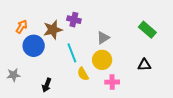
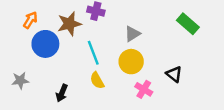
black triangle: (144, 65) -> (174, 74), moved, turned 40
yellow semicircle: (83, 74) -> (97, 80), moved
pink cross: (112, 82) -> (144, 89), turned 32

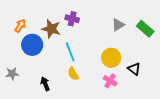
brown star: (69, 24) -> (51, 29), turned 30
gray triangle: (132, 34) -> (118, 25), moved
yellow circle: (131, 62) -> (111, 58), moved
black arrow: (62, 93) -> (45, 84), turned 136

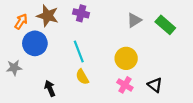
brown star: (51, 29) -> (48, 16), moved
black triangle: (134, 69) -> (155, 85), moved
gray star: (12, 74) -> (14, 68), moved

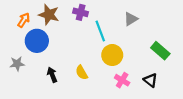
green rectangle: (165, 25) -> (160, 51), moved
cyan line: (79, 51) -> (100, 31), moved
yellow circle: (126, 58) -> (112, 55), moved
black arrow: (50, 88) -> (52, 75), moved

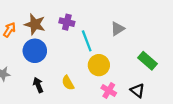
blue circle: (37, 41) -> (35, 51), moved

